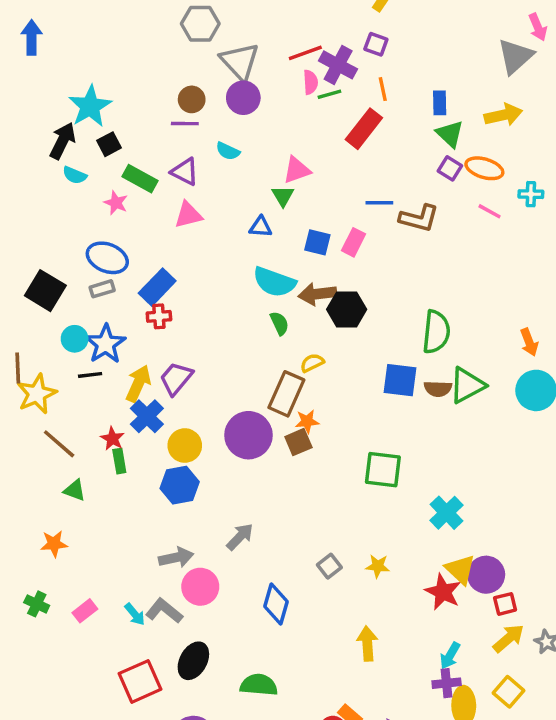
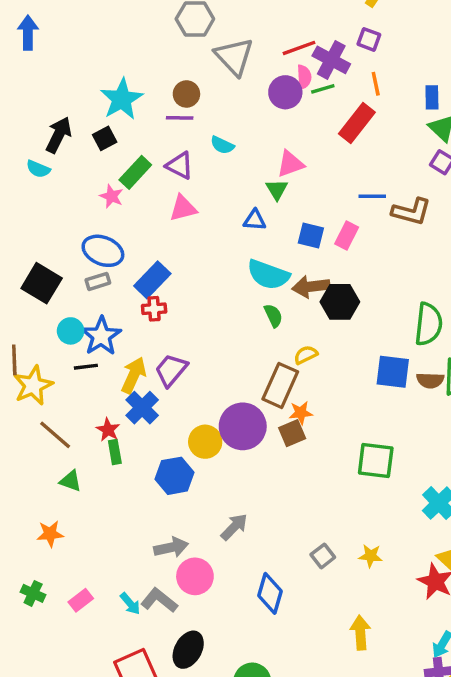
purple circle: (243, 98) -> (285, 92), moved
cyan star: (90, 106) -> (122, 99), moved
cyan semicircle: (75, 175) -> (38, 169), moved
green rectangle: (140, 179) -> (135, 172), turned -76
yellow circle: (185, 446) -> (205, 442), moved

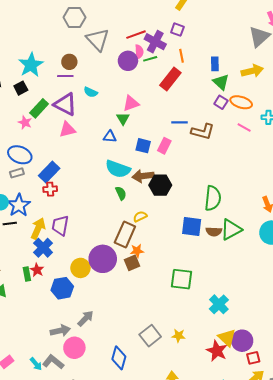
purple triangle: (180, 166) -> (65, 104), size x1.4
purple trapezoid: (171, 370) -> (60, 226), turned -30
red star: (108, 430) -> (37, 270), moved
gray arrow: (234, 527) -> (86, 318), moved
gray square: (323, 556) -> (150, 336), size x1.5

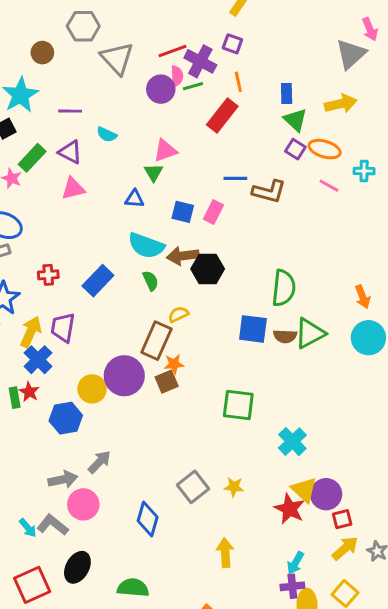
brown circle: (69, 62) -> (42, 53), moved
purple triangle: (65, 104) -> (70, 152), size x0.7
blue rectangle: (49, 172) -> (98, 281), moved

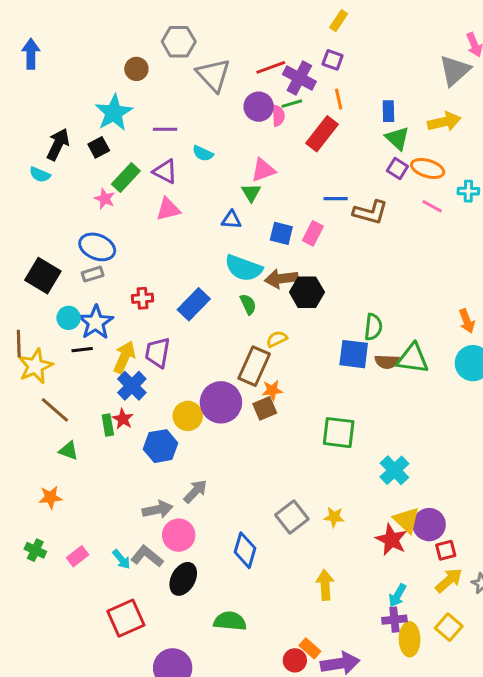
pink semicircle: (177, 76) -> (278, 116), moved
green semicircle: (284, 288) -> (373, 327), moved, size x0.7
green triangle: (310, 333) -> (413, 359), turned 36
black ellipse: (77, 567) -> (183, 579), moved

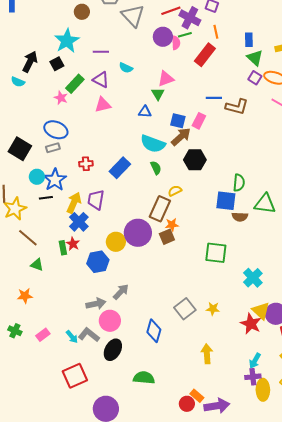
brown arrow: (281, 279) -> (181, 137), moved, turned 145
brown semicircle: (387, 362) -> (240, 217), moved

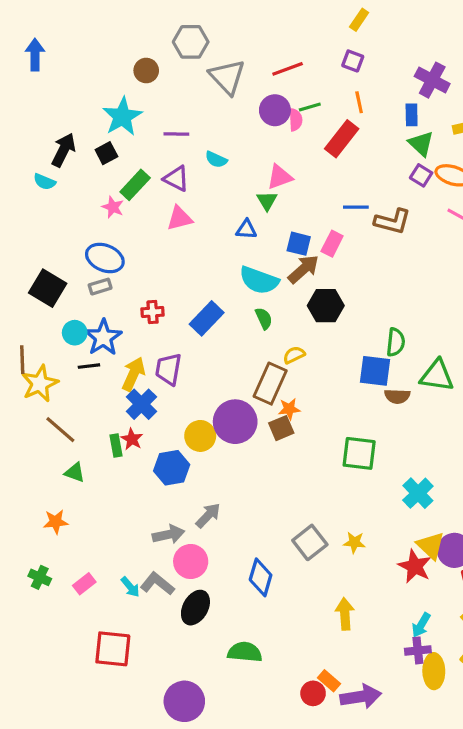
purple cross: (190, 18) -> (432, 80), moved
red square: (75, 376) -> (113, 649), moved, turned 30

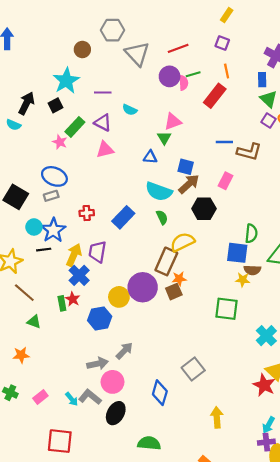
pink rectangle: (332, 244) -> (225, 181), moved
yellow semicircle: (294, 355) -> (182, 242), size x1.6
yellow star: (354, 542) -> (243, 280), moved

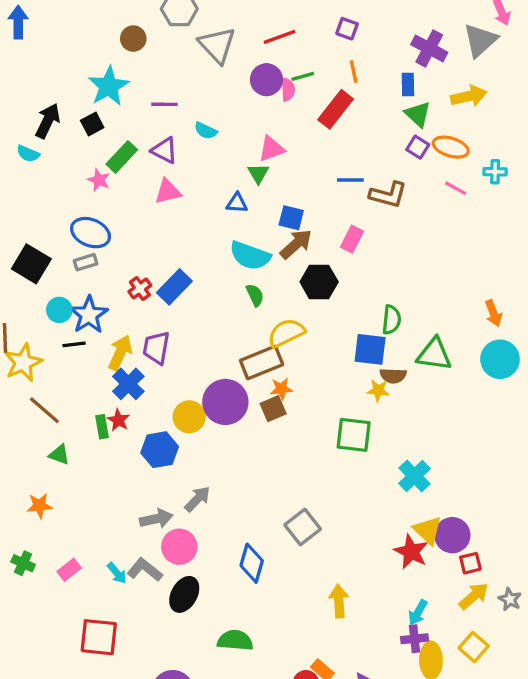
red cross: (87, 213) -> (140, 289), turned -32
blue rectangle: (123, 217) -> (174, 287), moved
brown rectangle: (166, 261) -> (262, 363), turned 44

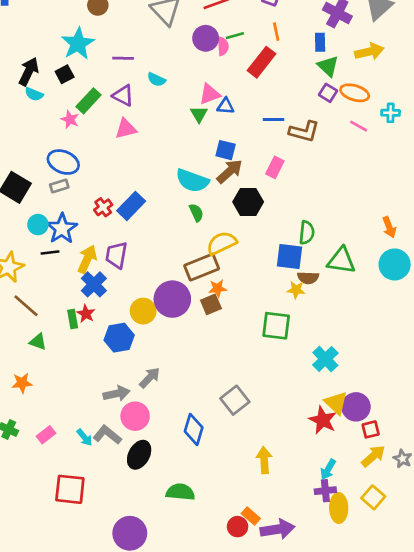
cyan semicircle: (28, 154) -> (34, 94), moved
blue triangle: (237, 203) -> (226, 106), moved

